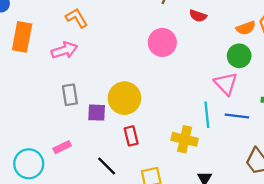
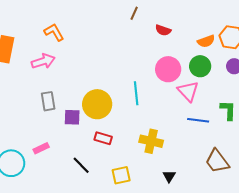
pink circle: (162, 42) -> (168, 69), moved
cyan line: (207, 115) -> (136, 93), moved
red rectangle: (131, 136) -> (103, 138), turned -60

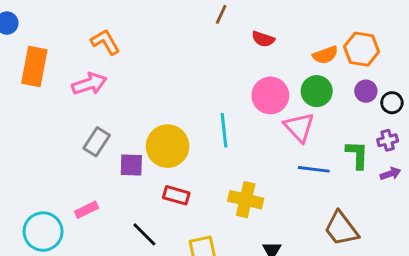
gray rectangle: (48, 101) -> (97, 142), turned 42

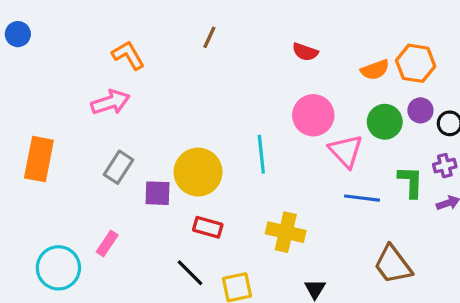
brown line: (221, 14) -> (209, 37), moved
orange rectangle: (34, 66) -> (39, 159), moved
green circle: (317, 91) -> (385, 122), moved
pink rectangle: (86, 210) -> (107, 243), turned -30
black line: (144, 234) -> (190, 273), moved

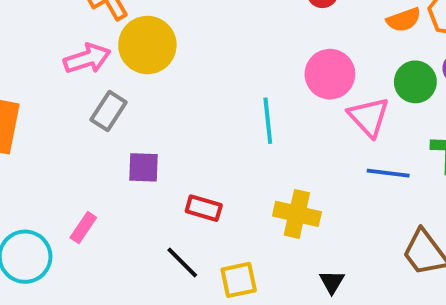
gray rectangle: (118, 167) -> (109, 111), moved
yellow circle: (198, 172) -> (147, 45), moved

